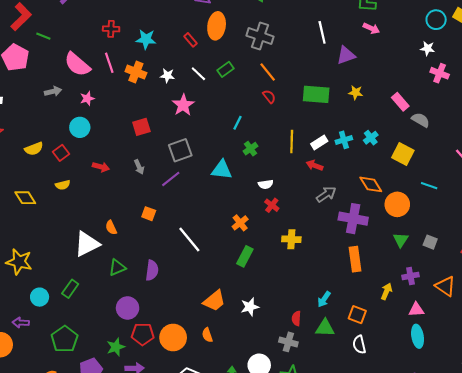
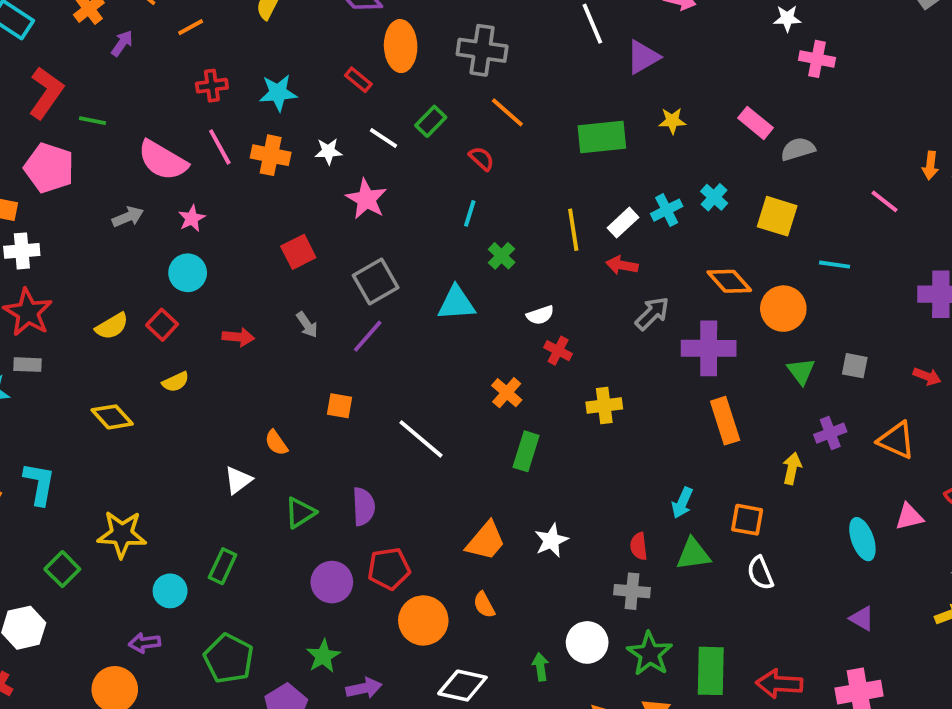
red semicircle: (269, 97) -> (482, 159), moved
gray semicircle: (421, 120) -> (798, 149), turned -36
white triangle: (87, 244) -> (238, 480), size x0.6
pink triangle: (416, 310) -> (909, 517), moved
red pentagon: (143, 334) -> (389, 569), moved

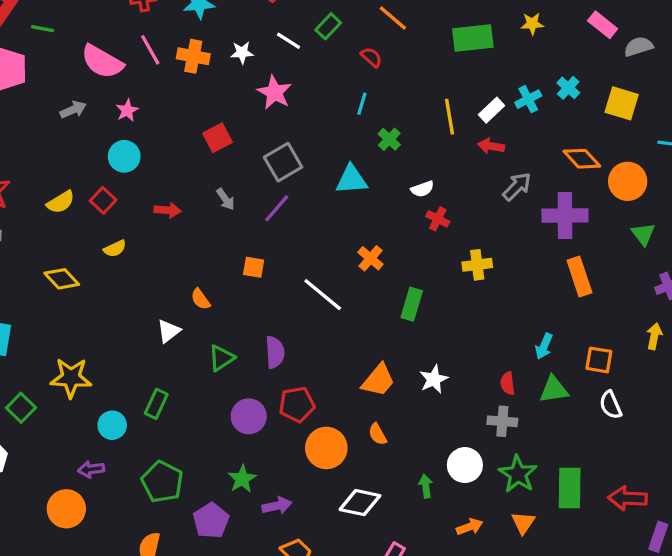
orange cross: (507, 393) -> (371, 258), moved
yellow arrow: (792, 468) -> (654, 336), moved

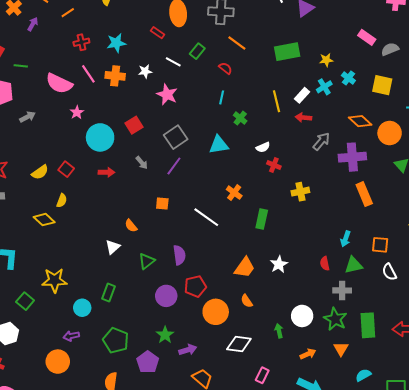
yellow star: (532, 24) -> (326, 60), moved
gray arrow: (73, 110) -> (27, 117), moved
cyan circle: (124, 156) -> (100, 137), moved, size x1.4
yellow semicircle: (115, 249) -> (62, 201), moved, turned -40
gray cross: (502, 421) -> (342, 290), moved

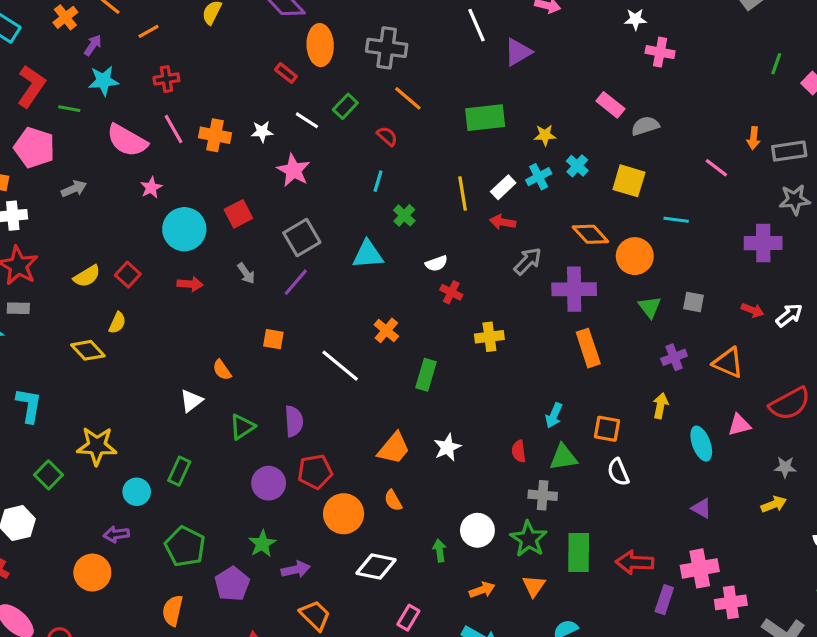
cyan star: (116, 43) -> (103, 81), moved

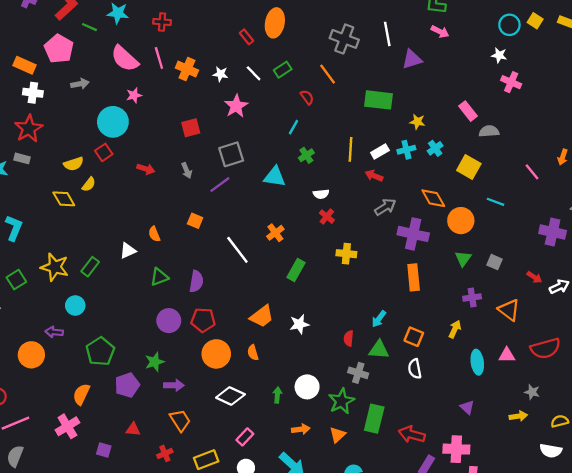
gray cross: (387, 48) -> (344, 39), moved
cyan circle: (184, 229) -> (113, 122), moved
yellow semicircle: (87, 276) -> (74, 164), moved
green rectangle: (179, 471) -> (90, 267), moved

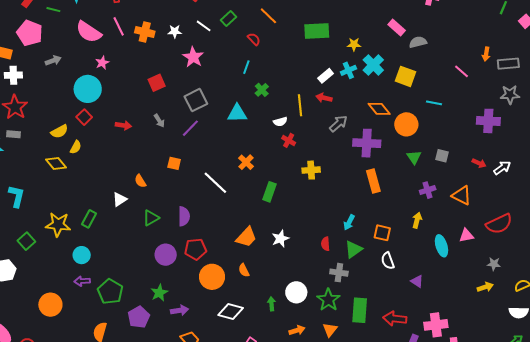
cyan cross: (435, 148) -> (373, 65), size x1.5
yellow line: (351, 149) -> (300, 105), moved
purple arrow: (54, 332) -> (82, 281), moved
green triangle: (379, 350) -> (354, 249), turned -30
purple triangle: (467, 407) -> (417, 281), moved

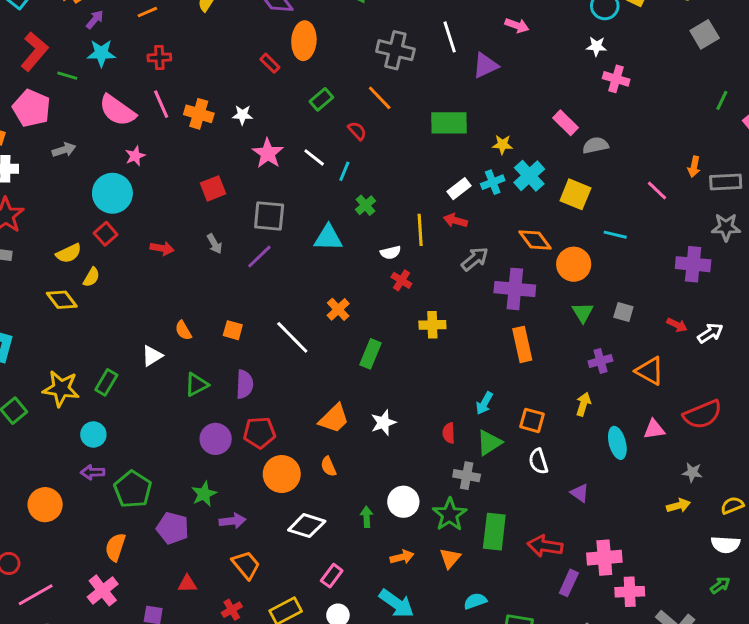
white line: (204, 26) -> (314, 157), moved
gray square: (196, 100) -> (269, 216), turned 30
orange square: (174, 163) -> (233, 330), moved
purple pentagon: (139, 317) -> (173, 528), turned -30

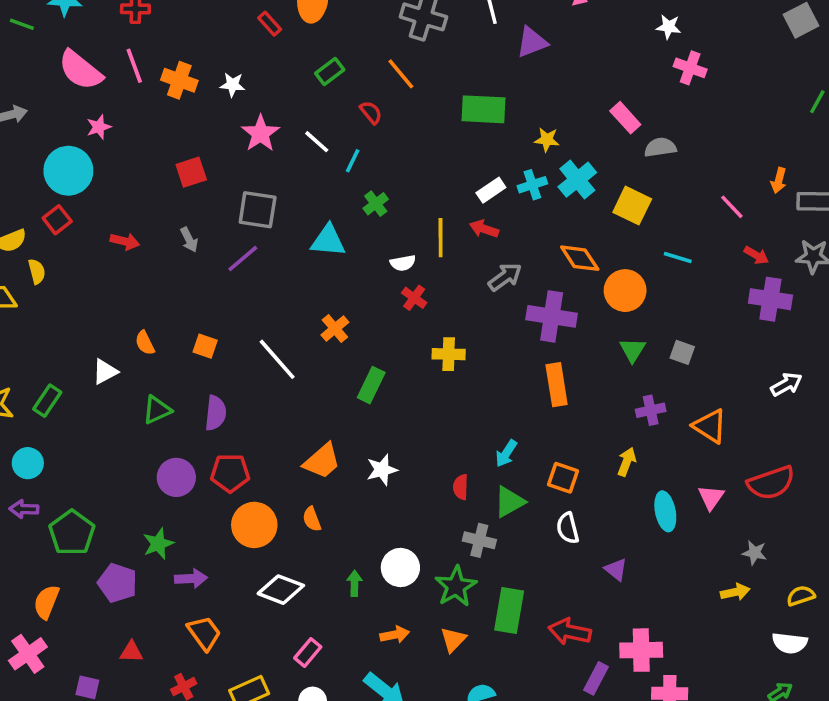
yellow semicircle: (91, 277) -> (37, 271), turned -48
red arrow: (677, 325) -> (756, 255), moved
pink triangle: (654, 429) -> (711, 497), turned -50

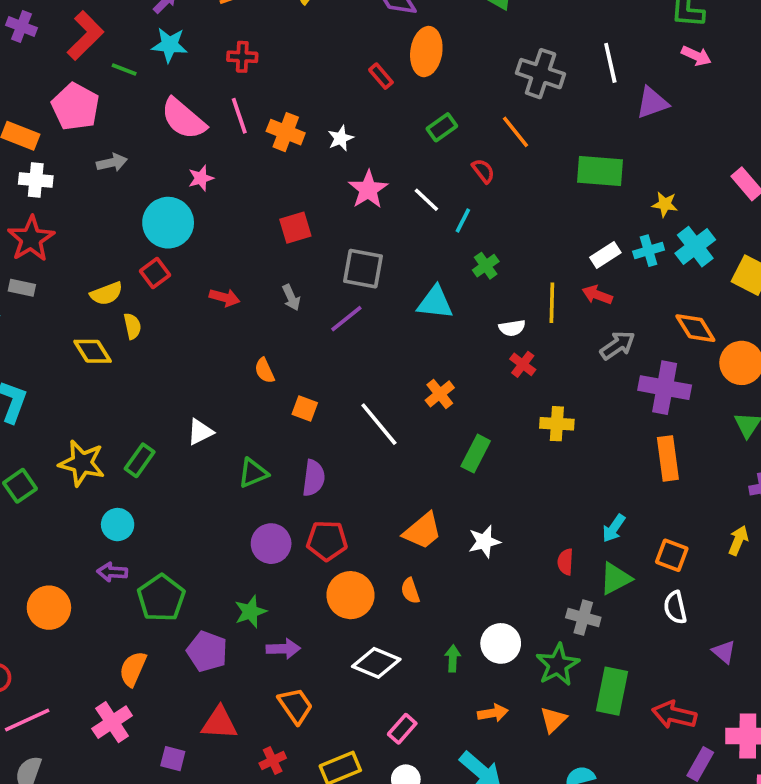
white star: (232, 85) -> (341, 138), turned -30
orange semicircle: (145, 343) -> (265, 371), moved
red triangle: (131, 652) -> (219, 723), size x1.5

